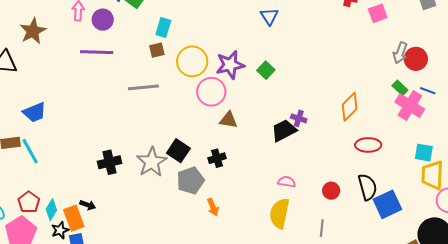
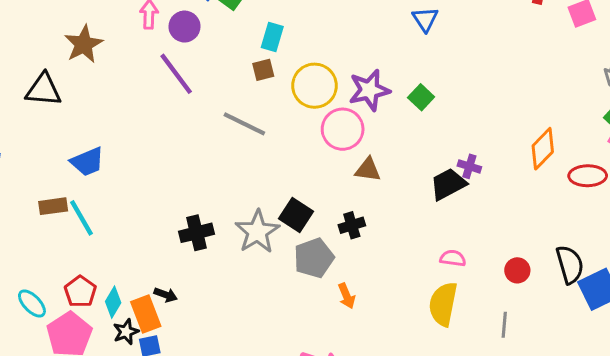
purple line: (97, 52) -> (176, 74), turned 52
gray line: (143, 87) -> (244, 124), turned 32
red ellipse: (368, 145) -> (588, 176), moved

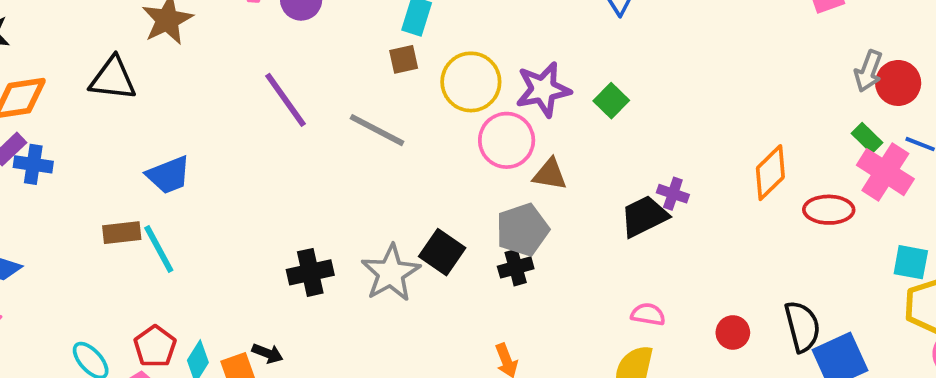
purple line: (176, 74) -> (286, 100), moved
brown triangle: (368, 170) -> (550, 174), moved
gray pentagon: (314, 258) -> (522, 230), moved

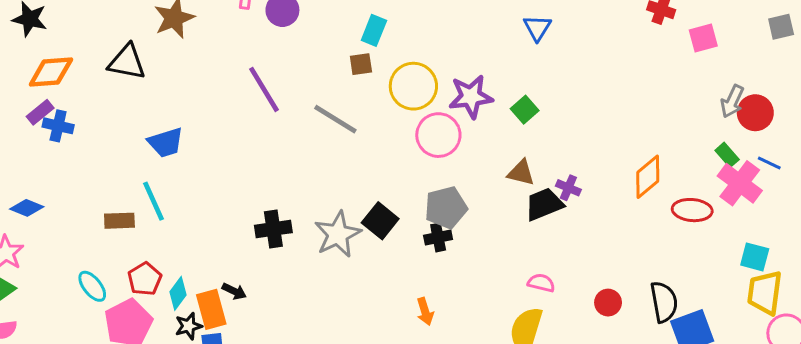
brown triangle: (550, 174) -> (521, 173), moved
brown rectangle: (122, 233) -> (119, 221), moved

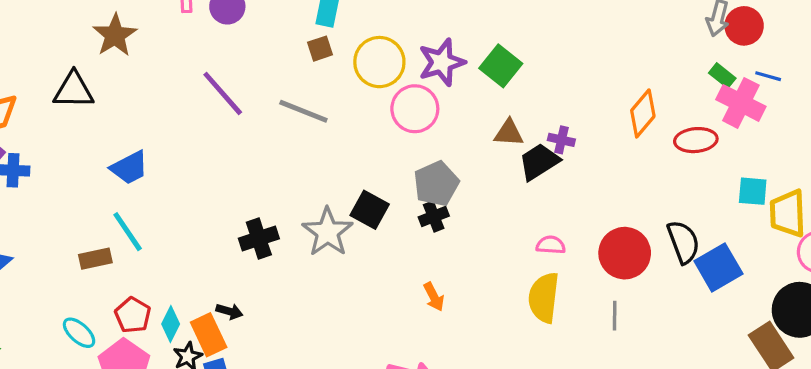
green square: (525, 110) -> (501, 66), size x1.4
cyan square: (755, 257) -> (753, 191), moved
red circle: (608, 303) -> (625, 253), size x1.8

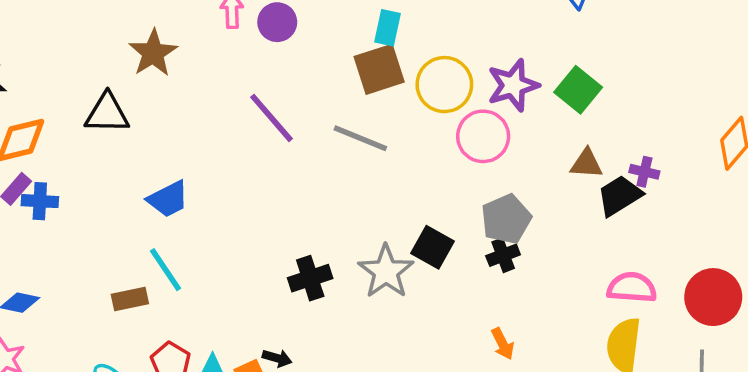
brown square: (320, 49) -> (379, 69), size x1.8
pink semicircle: (551, 245) -> (632, 288), size x1.5

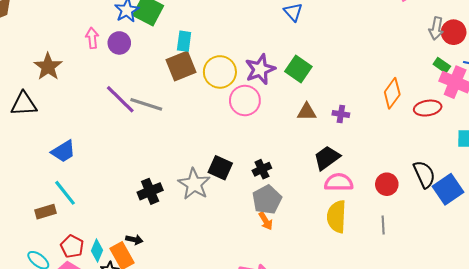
gray line: (360, 138) -> (146, 104), moved
black trapezoid: (620, 196) -> (327, 158), moved
gray pentagon: (506, 219) -> (267, 200), moved
red circle: (713, 297) -> (387, 184), size x0.7

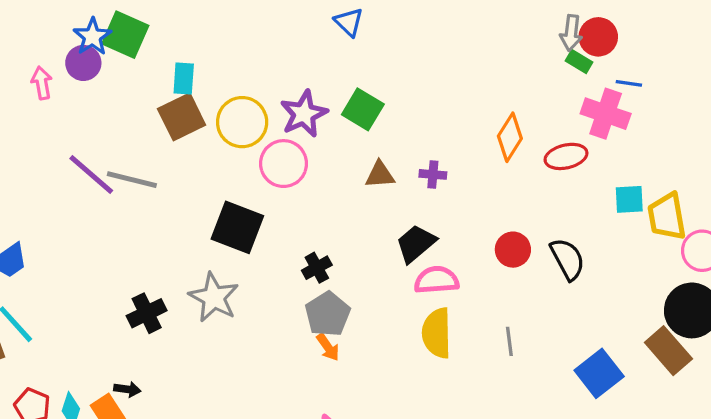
purple circle: (119, 43) -> (83, 63), moved
green rectangle: (442, 65) -> (579, 62), moved
black square: (220, 168) -> (237, 227), moved, size x1.4
red circle: (387, 184) -> (513, 250), moved
blue square: (448, 189) -> (599, 373), moved

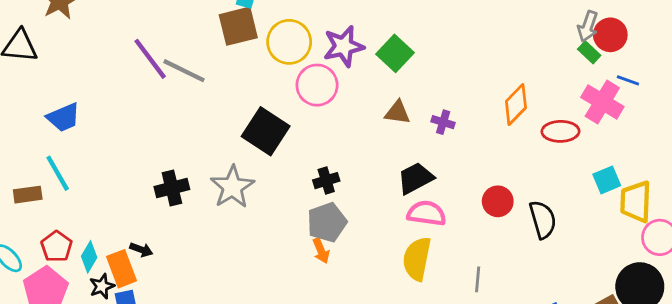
cyan square: (629, 199) -> (607, 180), turned -32

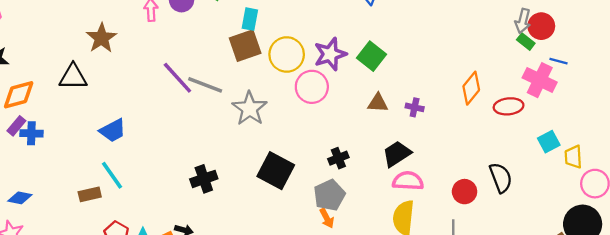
black square: (266, 131) -> (276, 171), moved
black cross: (326, 181) -> (338, 158), moved
gray star: (232, 187) -> (250, 109), moved
red circle: (498, 201) -> (465, 192), moved
yellow trapezoid: (636, 202) -> (573, 157), size x0.7

